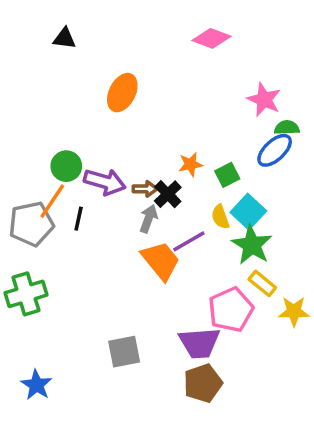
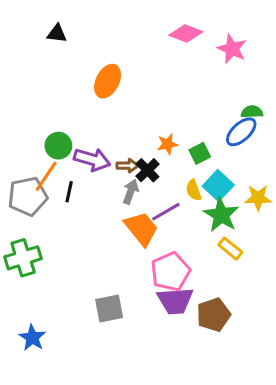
pink star: (264, 100) -> (232, 49), moved
pink pentagon: (231, 310) -> (171, 272), moved
yellow star: (294, 311) -> (258, 198), moved
brown pentagon: (203, 383) -> (214, 315), moved

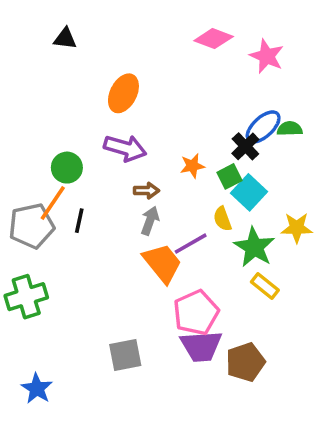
blue ellipse: (241, 132) -> (263, 127), moved
purple arrow: (92, 159) -> (125, 148), moved
black cross: (147, 170) -> (245, 146), moved
cyan square: (218, 186) -> (249, 192), moved

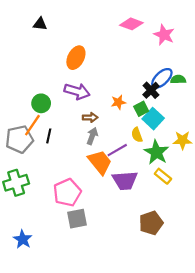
pink pentagon: (196, 313) -> (67, 193), moved
purple trapezoid: (201, 346) -> (125, 181), moved

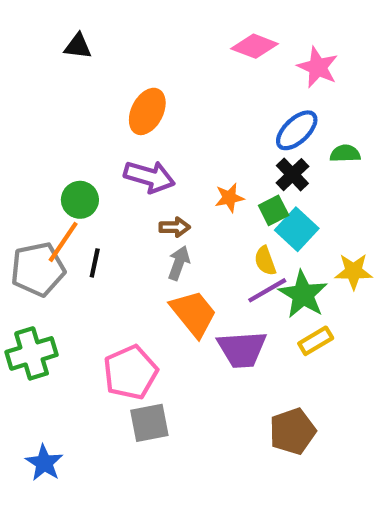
blue ellipse: (162, 78) -> (297, 130), moved
purple line: (117, 150) -> (267, 290), moved
yellow rectangle: (163, 176) -> (316, 341), turned -70

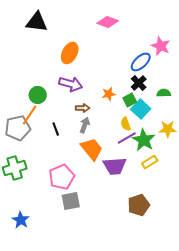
black triangle: (78, 46) -> (37, 22), size x1.6
pink diamond: (255, 46) -> (108, 22), moved
pink star: (318, 67) -> (161, 46), moved
green semicircle: (345, 154) -> (164, 93), moved
black line: (95, 263) -> (56, 129), moved, turned -32

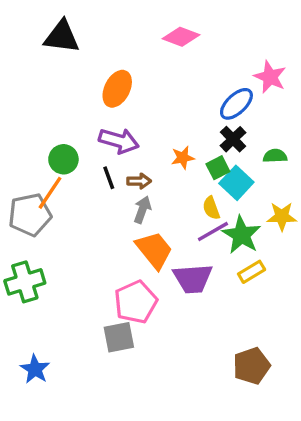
black line: (56, 129) -> (109, 178), moved
pink pentagon: (62, 177) -> (136, 302), moved
brown pentagon: (139, 205) -> (252, 366), moved

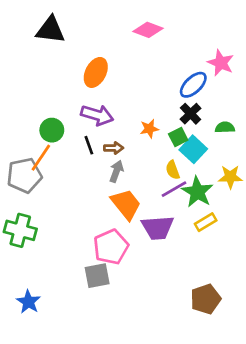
green cross: (25, 282) -> (20, 230), turned 32

